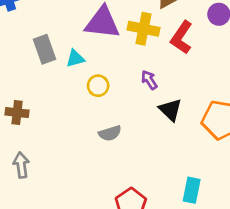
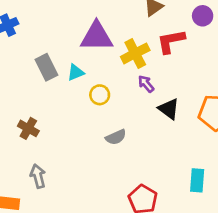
yellow cross: (144, 29) -> (135, 53), moved, turned -32
red L-shape: (182, 37) -> (171, 41), turned 52
brown cross: (17, 113) -> (28, 128), turned 30

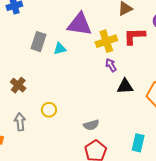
gray rectangle: (46, 67) -> (39, 42), turned 36
yellow circle: (100, 95) -> (49, 110), moved
black triangle: (169, 109) -> (125, 86), turned -48
gray semicircle: (116, 137) -> (91, 125), moved

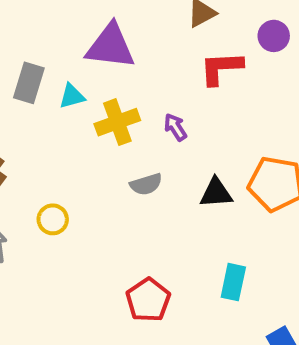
yellow cross: (106, 41) -> (117, 122), moved
black triangle: (125, 86) -> (216, 193), moved
gray semicircle: (91, 125) -> (146, 184), moved

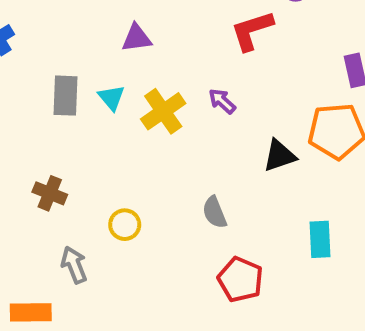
purple triangle: (110, 46) -> (137, 38), size x0.6
cyan triangle: (72, 96) -> (111, 98), turned -40
gray semicircle: (146, 184) -> (214, 212), moved, turned 100

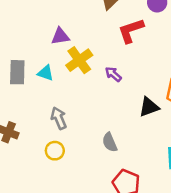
cyan triangle: (111, 98) -> (45, 73), turned -30
yellow cross: (163, 111) -> (79, 60), moved
gray arrow: (74, 265) -> (59, 118), moved

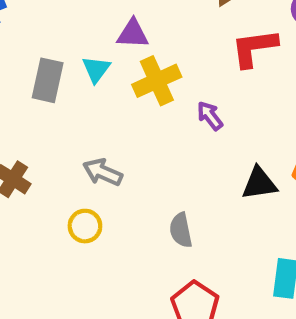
cyan triangle: (45, 73) -> (96, 69), moved, turned 36
gray arrow: (59, 118) -> (103, 172), turned -55

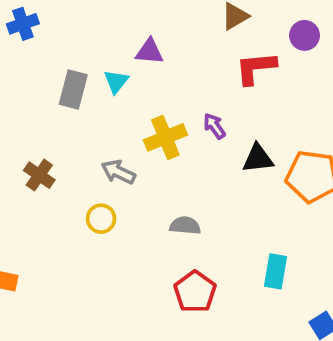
yellow cross: (157, 81) -> (165, 137), moved
black triangle: (259, 183) -> (258, 158), moved
gray semicircle: (181, 230) -> (185, 226), turned 104

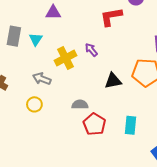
cyan triangle: (116, 81) -> (36, 39), moved
black triangle: (258, 158) -> (113, 81), moved
red pentagon: (195, 292) -> (94, 124), moved

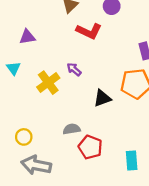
red L-shape: (111, 17) -> (89, 31), turned -135
gray arrow: (42, 79) -> (36, 165), moved, size x1.5
cyan rectangle: (131, 125) -> (132, 160), moved

